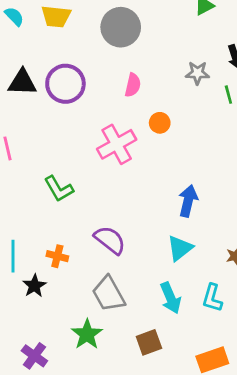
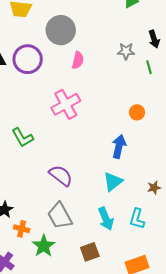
gray circle: (121, 27) -> (61, 30), moved
orange circle: (160, 123) -> (137, 112), moved
orange cross: (57, 256) -> (22, 229), moved

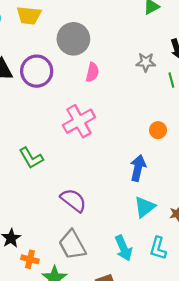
cyan triangle: (113, 182) -> (145, 207), moved

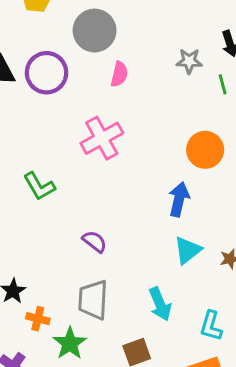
orange circle: (158, 130) -> (205, 150), size x1.6
purple semicircle: (73, 200) -> (95, 242), size x0.7
gray trapezoid: (72, 245) -> (93, 300), turned 32
cyan L-shape: (158, 248) -> (211, 326), moved

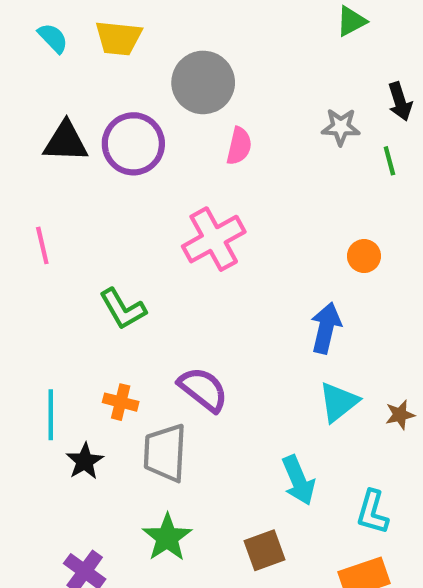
orange circle: (205, 150) -> (364, 256), size x0.6
purple semicircle: (95, 242) -> (203, 389), size x1.4
gray trapezoid: (93, 300) -> (165, 453), moved
orange cross: (38, 319) -> (121, 402), moved

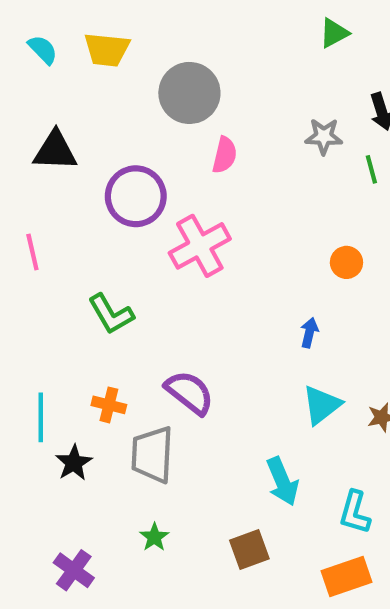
purple circle: (133, 144) -> (136, 196), moved
blue arrow: (326, 328) -> (309, 333), size x0.6
green star: (167, 537) -> (154, 537), size x0.6

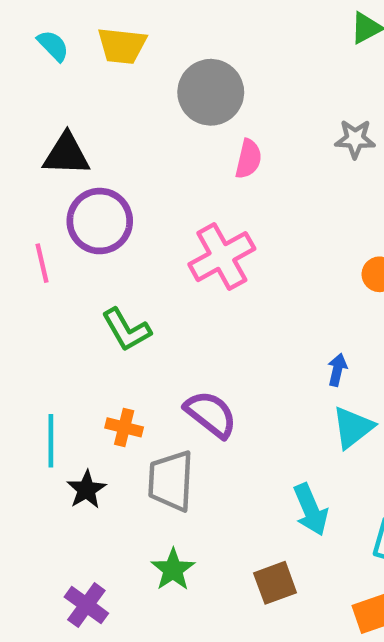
purple circle: (136, 196) -> (100, 221), moved
blue arrow: (309, 333) -> (337, 370), moved
green star: (154, 537) -> (173, 570), size x1.4

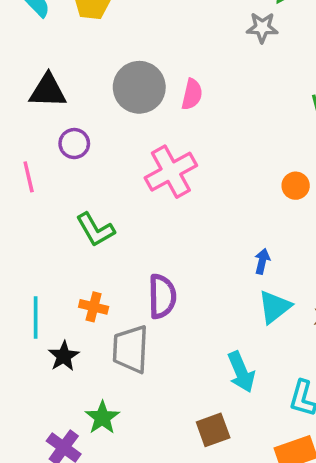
gray circle: (211, 92) -> (139, 87), moved
gray star: (355, 139) -> (262, 28), moved
purple circle: (100, 221) -> (74, 144), size x0.6
purple semicircle: (211, 414) -> (162, 296), turned 51
green star: (173, 570) -> (102, 418), moved

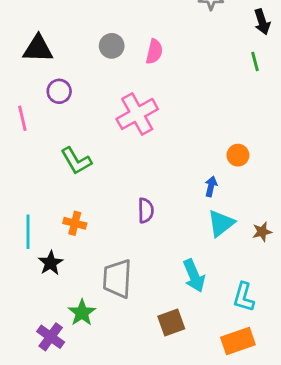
gray circle: (139, 87) -> (112, 46), size x0.6
orange circle: (296, 186) -> (238, 155), moved
purple semicircle: (162, 296) -> (146, 210), moved, size x0.7
gray trapezoid: (130, 349) -> (117, 279), moved

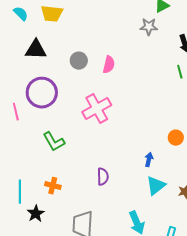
black triangle: (38, 49) -> (36, 50), moved
purple circle: (59, 91) -> (42, 93), size x1.8
orange circle: (238, 155) -> (176, 138), moved

